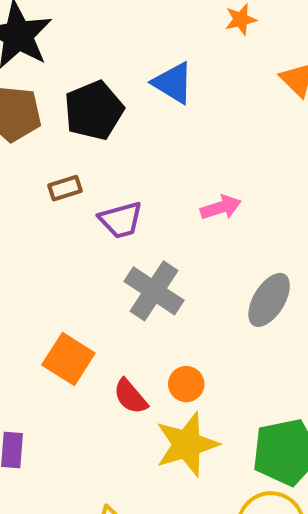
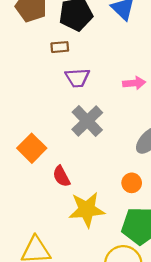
brown rectangle: (65, 188) -> (60, 47), moved
orange circle: (186, 384) -> (132, 183), moved

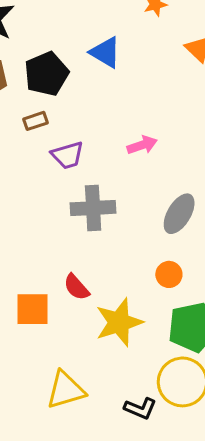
gray cross: (87, 121) -> (93, 208), turned -36
orange square: (32, 148) -> (33, 309), moved, turned -32

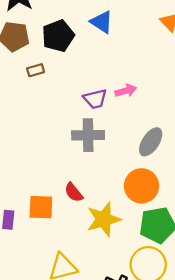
brown rectangle: (36, 121) -> (36, 70), moved
purple trapezoid: (68, 155) -> (95, 99), moved
orange circle: (169, 274) -> (142, 186), size x1.8

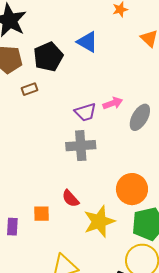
gray ellipse: (151, 142) -> (140, 117), moved
orange square: (41, 207) -> (42, 214), size x0.7

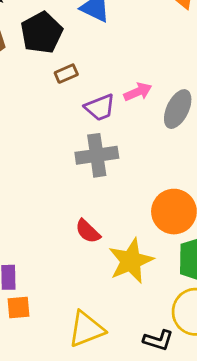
brown rectangle: (30, 89) -> (66, 74), moved
orange square: (42, 214) -> (18, 307), moved

